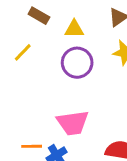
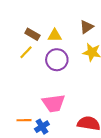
brown rectangle: (39, 16) -> (32, 34), moved
yellow line: (23, 52) -> (26, 52), moved

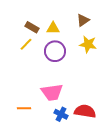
blue cross: (42, 127) -> (61, 114), moved, turned -32

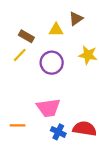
brown triangle: (83, 20) -> (76, 19), moved
yellow triangle: (53, 28) -> (56, 30), moved

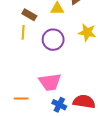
yellow line: (20, 55) -> (23, 32), turned -40

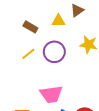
yellow line: (23, 32) -> (28, 54), moved, turned 48

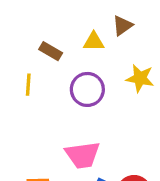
yellow line: (28, 54) -> (28, 85), moved, turned -48

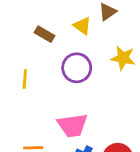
yellow triangle: (94, 42) -> (82, 26), turned 36
yellow line: (28, 85) -> (25, 79), moved

